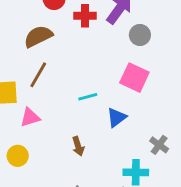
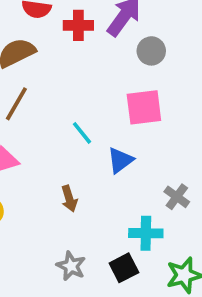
pink square: (134, 78) -> (144, 107), turned -32
cyan line: (88, 97) -> (82, 133), turned 66

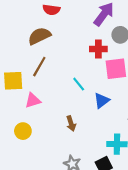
red cross: (78, 25) -> (98, 49), moved

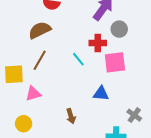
cyan line: (79, 84) -> (78, 59), moved
blue triangle: (102, 100) -> (101, 94), turned 42

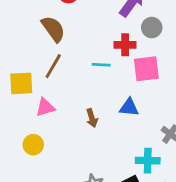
brown semicircle: (40, 30) -> (53, 29), turned 80
cyan line: (78, 59) -> (101, 65), turned -48
brown arrow: (71, 116) -> (92, 118), moved

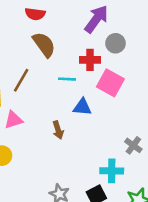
brown semicircle: (53, 29) -> (44, 45), moved
pink square: (146, 69) -> (110, 83), turned 36
blue triangle: (129, 107) -> (82, 107), moved

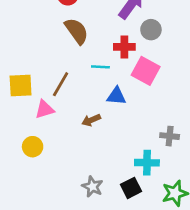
brown line: (21, 80) -> (61, 84), moved
brown arrow: (58, 130) -> (91, 120), turned 84
gray cross: (133, 145) -> (170, 136), turned -30

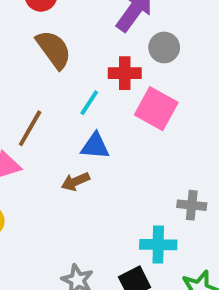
cyan line: (100, 67) -> (89, 103), turned -60
blue triangle: (116, 96) -> (95, 146), moved

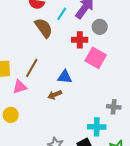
cyan line: (89, 103) -> (62, 14), moved

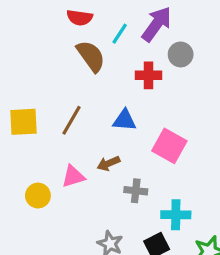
pink square: (96, 58) -> (169, 146), moved
blue triangle: (65, 77) -> (124, 120), moved
pink triangle: (20, 87) -> (73, 176), moved
gray cross: (114, 107) -> (136, 191), moved

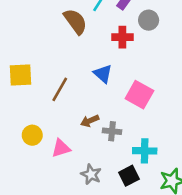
brown line: (72, 120) -> (60, 89), moved
blue triangle: (124, 120) -> (103, 74), turned 36
brown arrow: (108, 163) -> (90, 121), moved
pink triangle: (73, 176) -> (61, 148), moved

